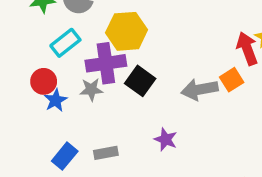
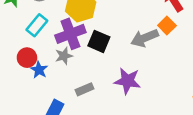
purple star: (166, 139) -> (127, 81), size x1.5
gray rectangle: (106, 153) -> (85, 89), moved

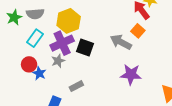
gray arrow: (145, 38) -> (121, 42), turned 55
purple star: (127, 81) -> (131, 74), moved

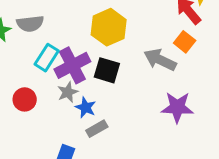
yellow hexagon: (69, 21) -> (109, 27), moved
cyan rectangle: (35, 38) -> (47, 58), moved
blue star: (39, 73) -> (86, 107), moved

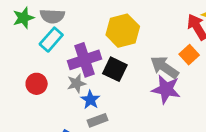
cyan rectangle: (47, 58) -> (51, 40), moved
purple star: (177, 107) -> (166, 89), moved

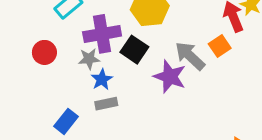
purple star: (166, 89) -> (170, 77), moved

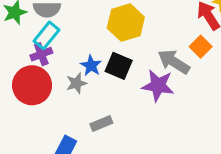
purple cross: (102, 34) -> (41, 54), moved, size x0.6
red circle: (44, 52) -> (32, 85), size x1.6
blue star: (102, 79) -> (91, 66), moved

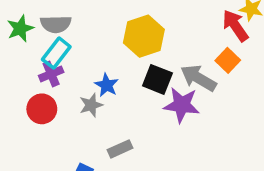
black square: (119, 66) -> (157, 79), moved
red circle: (32, 85) -> (42, 109), size x0.7

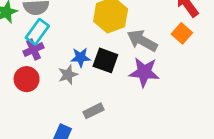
gray arrow: (198, 78) -> (142, 41), moved
black square: (157, 79) -> (105, 60), moved
blue star: (107, 85) -> (81, 57), turned -30

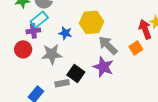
blue star: (81, 57) -> (65, 33), moved
black square: (105, 60) -> (76, 73), moved
gray star: (68, 75) -> (52, 54), size x1.5

